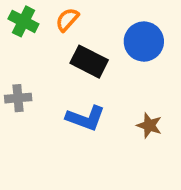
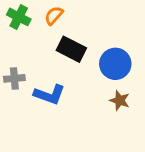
blue circle: (144, 42) -> (115, 64), moved
blue L-shape: (85, 118) -> (49, 95), moved

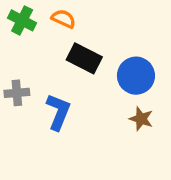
orange semicircle: (54, 16) -> (63, 19), turned 72
blue L-shape: (49, 95) -> (58, 112), turned -88

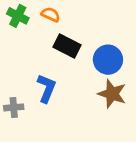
gray cross: (17, 93) -> (14, 107), moved
brown star: (141, 119) -> (112, 94), size x1.5

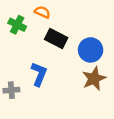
green cross: (18, 16) -> (17, 25), moved
brown star: (112, 94) -> (94, 79), turned 30

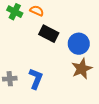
green cross: (17, 25) -> (15, 12), moved
blue L-shape: (39, 74) -> (36, 79), moved

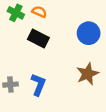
black rectangle: (49, 34) -> (38, 39), moved
blue circle: (79, 44) -> (89, 33), moved

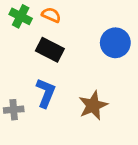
brown star: (88, 74) -> (93, 105), moved
blue L-shape: (38, 85) -> (46, 93), moved

